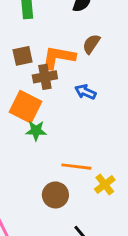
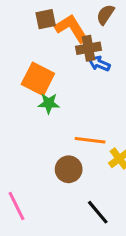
brown square: (23, 56) -> (46, 19), moved
orange L-shape: (58, 57) -> (72, 28), turned 48
brown cross: (45, 77) -> (89, 48), moved

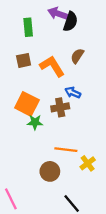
brown square: (46, 19) -> (24, 60), moved
brown cross: (89, 48) -> (60, 107), moved

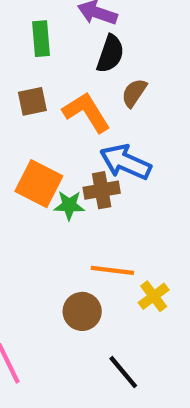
black semicircle: (70, 22) -> (110, 54), moved
blue arrow: (73, 93) -> (125, 162), size x1.6
green star: (35, 122) -> (69, 205), moved

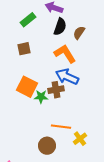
green rectangle: (41, 39) -> (28, 20), turned 56
brown semicircle: (134, 93) -> (79, 33), moved
orange L-shape: (86, 112) -> (65, 54), moved

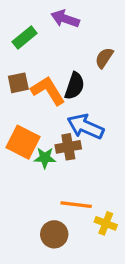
black semicircle: (60, 27) -> (75, 86), moved
orange L-shape: (65, 54) -> (48, 91), moved
yellow cross: (80, 139) -> (106, 223), turned -32

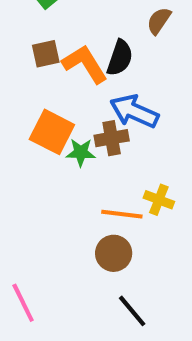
yellow cross: (106, 223) -> (159, 200), moved
brown circle: (54, 234) -> (114, 253), moved

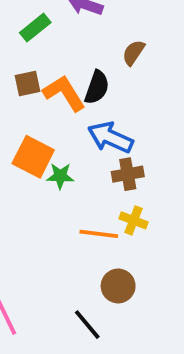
brown cross: (112, 138) -> (128, 174), moved
brown circle: (114, 253) -> (118, 286), moved
black line: (132, 311) -> (87, 325), moved

